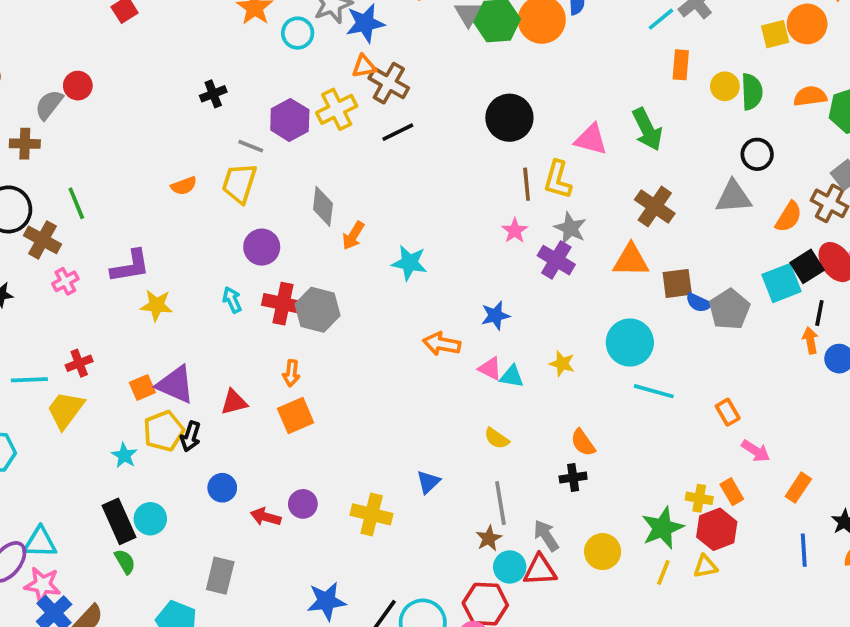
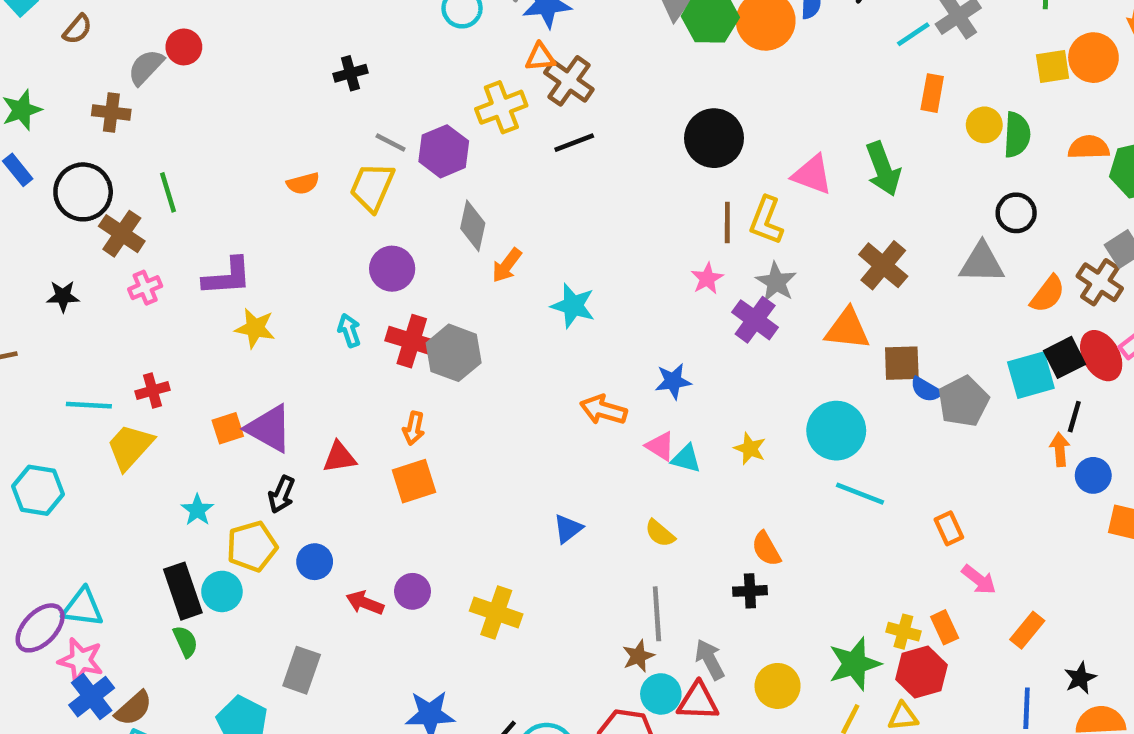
purple hexagon: (290, 120) -> (444, 151), moved
yellow pentagon: (164, 431) -> (252, 546), moved
blue triangle: (428, 482) -> (568, 529), moved

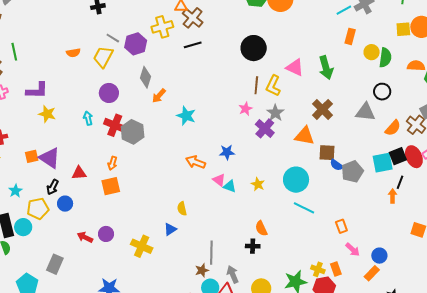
blue circle: (1093, 475) -> (379, 256), moved
blue triangle: (568, 529) -> (170, 229), moved
yellow semicircle: (660, 533) -> (182, 209), moved, turned 32
blue circle: (315, 562) -> (65, 204), moved

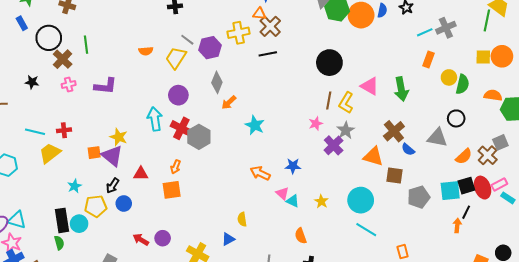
yellow star: (47, 114) -> (119, 137), moved
cyan arrow: (88, 118) -> (155, 119), size x1.6
blue semicircle: (337, 165) -> (408, 149), moved
orange semicircle: (261, 228) -> (301, 236), moved

